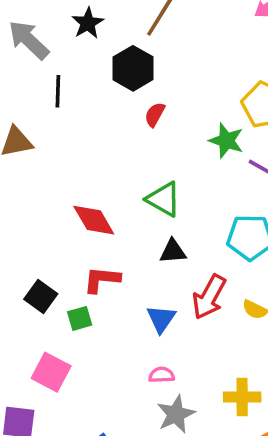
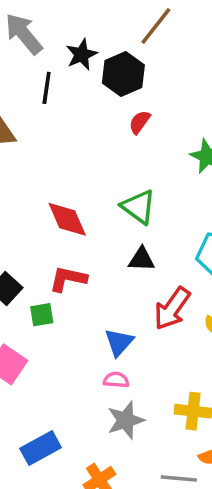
black star: (88, 23) -> (82, 55), moved
blue triangle: (161, 319) -> (119, 342), moved

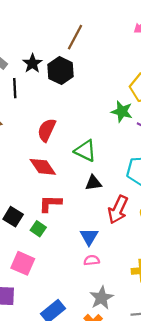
red semicircle: (140, 122) -> (47, 130), moved, size x1.5
green square: (42, 315) -> (38, 229), turned -35
gray star: (126, 420) -> (101, 298), moved

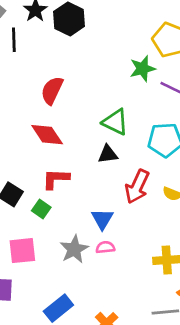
green star: (122, 112) -> (143, 69), turned -30
green triangle: (85, 151) -> (115, 122), moved
pink square: (23, 263) -> (22, 251), turned -30
gray star: (101, 298) -> (74, 249), moved

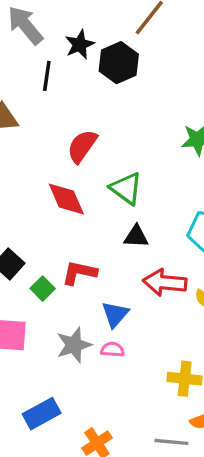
green triangle: (115, 122) -> (126, 188), moved
red L-shape: (56, 179) -> (79, 273), moved
red arrow: (137, 187) -> (165, 283), turned 60

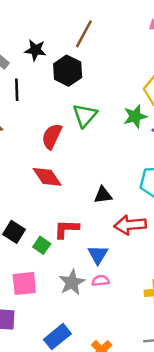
black star: (80, 45) -> (35, 50), moved, turned -30
green triangle: (126, 188) -> (85, 115), moved, turned 45

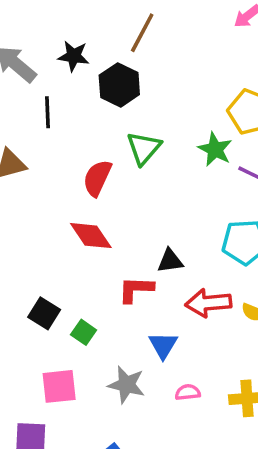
green star: (135, 116) -> (215, 149), turned -30
red L-shape: (66, 229) -> (136, 289), moved
pink semicircle: (101, 281) -> (188, 392), moved
gray star: (72, 282) -> (126, 385), turned -30

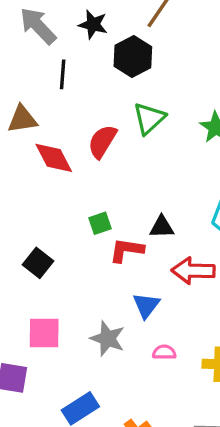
red diamond: (91, 236) -> (54, 158), moved
green square: (84, 332) -> (100, 223), moved, turned 30

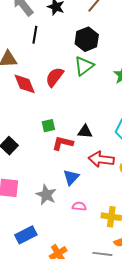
black hexagon: (133, 56) -> (87, 39), moved

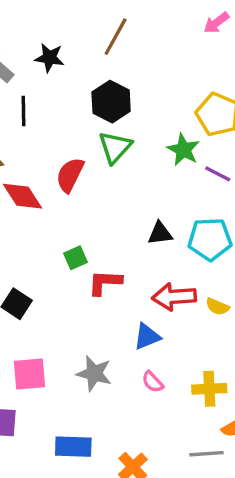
black triangle: (85, 131) -> (160, 233), moved
blue triangle: (71, 177) -> (147, 336), moved, turned 36
pink semicircle: (79, 206) -> (153, 382), turned -128
blue rectangle: (26, 235) -> (73, 447), turned 40

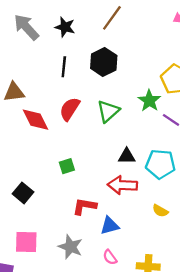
black line: (24, 111) -> (64, 67), moved
green triangle: (115, 147) -> (108, 111), moved
red L-shape: (105, 282) -> (84, 206), moved
red arrow: (174, 297) -> (122, 185), moved

